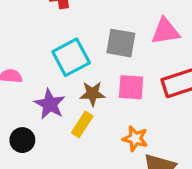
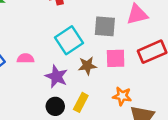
yellow rectangle: (82, 124) -> (81, 102), moved
black circle: (22, 140) -> (55, 106), moved

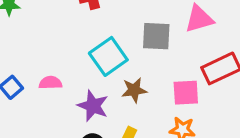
pink square: (116, 58) -> (186, 93), moved

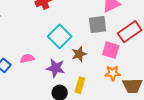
gray square: (156, 36) -> (98, 25), moved
pink square: (186, 93) -> (111, 50), turned 30

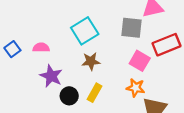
brown star: (79, 54) -> (91, 61), moved
purple star: (56, 68) -> (51, 76), moved

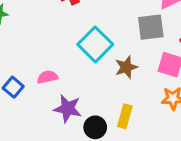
brown star: (91, 61) -> (126, 67), moved

